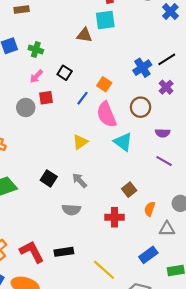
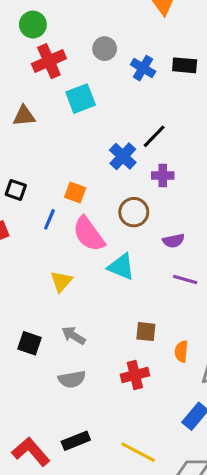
cyan square: (105, 20) -> (81, 99), moved
brown triangle: (84, 35) -> (24, 116), moved
purple cross: (166, 87) -> (163, 175), turned -32
brown square: (129, 190) -> (146, 332), turned -32

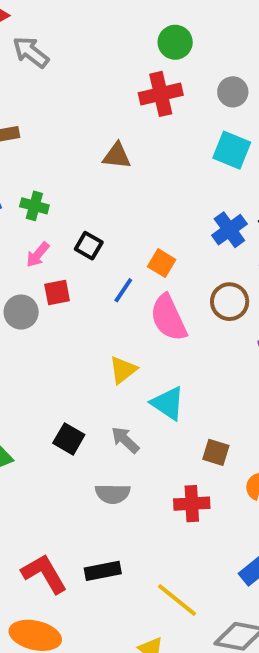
green circle: (33, 25) -> (175, 42), moved
cyan square: (81, 99) -> (232, 150), moved, turned 32
cyan triangle: (121, 267) -> (168, 403), moved

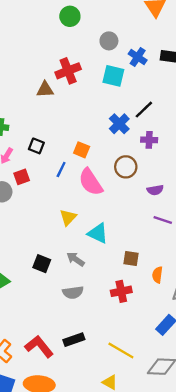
red cross: (161, 94) -> (68, 71), moved

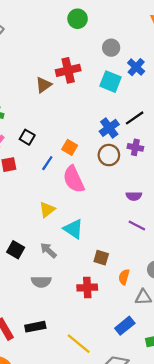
brown triangle: (45, 90) -> (44, 85), turned -42
brown circle: (126, 167) -> (109, 155), moved

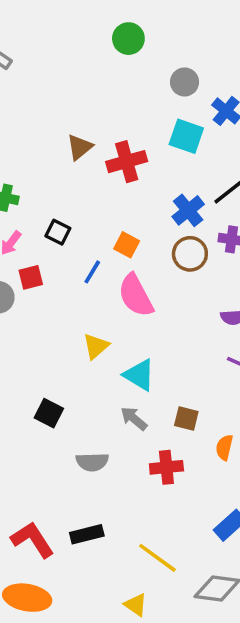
red cross: (68, 70) -> (127, 162), moved
gray arrow: (48, 250) -> (134, 418), moved

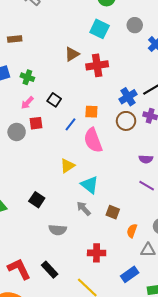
cyan square: (186, 136) -> (100, 29), moved
orange square: (127, 245) -> (91, 112), turned -32
red cross: (166, 467) -> (97, 253), moved
black rectangle: (87, 534) -> (50, 270), turned 54

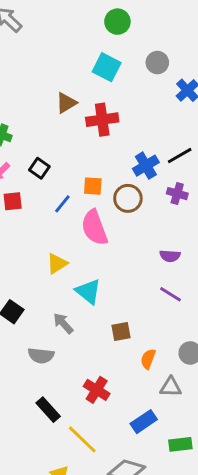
brown circle: (126, 121) -> (128, 198), moved
gray arrow: (84, 209) -> (63, 323), moved
brown square: (113, 212) -> (121, 331), turned -32
red cross: (97, 253) -> (97, 390), turned 30
black rectangle: (50, 270) -> (48, 410), moved

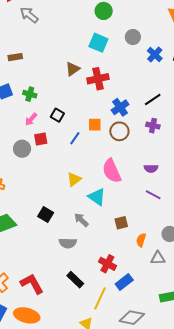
blue cross: (146, 166) -> (120, 107), moved
pink semicircle: (94, 228) -> (112, 171), moved
blue rectangle: (144, 422) -> (124, 282), moved
yellow line: (82, 439) -> (100, 298), turned 75

